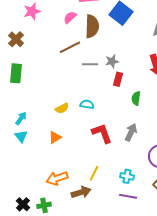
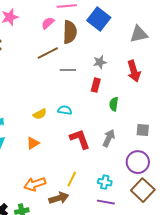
gray star: (112, 61) -> (100, 62), moved

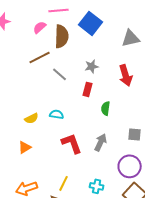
gray line: (68, 70) -> (60, 74), turned 42

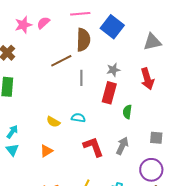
pink semicircle: (40, 27) -> (43, 23), moved
gray line: (60, 74) -> (81, 78), turned 49
red rectangle: (88, 89) -> (109, 93), size x1.5
yellow semicircle: (32, 118) -> (53, 122), turned 56

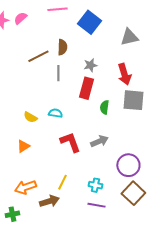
brown semicircle: (83, 40) -> (62, 47), moved, size x0.7
gray square: (156, 138) -> (133, 100), moved, size x1.6
gray arrow: (122, 146) -> (99, 141), turned 42

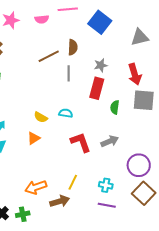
pink semicircle: (20, 18) -> (42, 19), moved, turned -144
orange triangle: (23, 146) -> (34, 138), moved

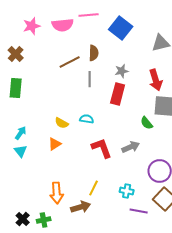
pink semicircle: (42, 19) -> (63, 25), size x1.5
green semicircle: (115, 107) -> (147, 123), moved, turned -48
orange arrow: (36, 187) -> (57, 193), turned -75
purple line: (107, 205) -> (139, 211), moved

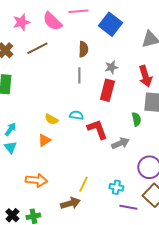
pink semicircle: (63, 25) -> (52, 21), turned 50
brown line: (70, 62) -> (37, 48), moved
green semicircle: (147, 123) -> (136, 119), turned -152
red L-shape: (102, 148) -> (97, 129), moved
orange arrow: (57, 193) -> (36, 180), moved, turned -80

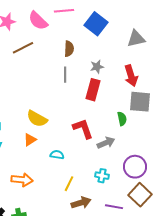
cyan semicircle: (76, 115) -> (57, 155), moved
yellow semicircle: (51, 119) -> (37, 119), size x1.5
cyan cross: (116, 187) -> (102, 176), moved
brown arrow: (70, 203) -> (81, 203), moved

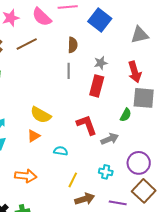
green semicircle: (122, 119) -> (126, 115), turned 40

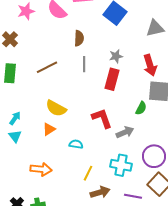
brown line: (27, 44) -> (47, 67), moved
brown semicircle: (73, 45) -> (79, 38), moved
cyan cross: (106, 172) -> (121, 165), size x1.5

